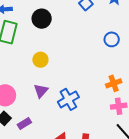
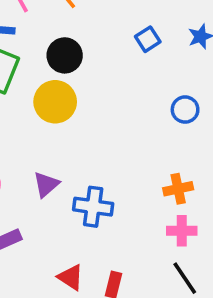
yellow circle: (40, 60) -> (55, 102), moved, size x1.5
blue cross: (68, 99) -> (93, 207), turned 30

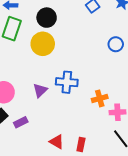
orange cross: (178, 189) -> (100, 98), moved
blue cross: (93, 207) -> (67, 82), moved

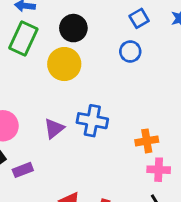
blue circle: (116, 44) -> (130, 51), moved
orange cross: (100, 98) -> (147, 141), moved

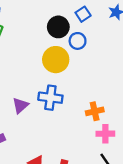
black circle: (73, 28) -> (58, 27), moved
yellow circle: (64, 64) -> (56, 60), moved

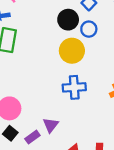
purple triangle: (20, 105) -> (51, 125), moved

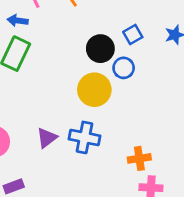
purple triangle: (51, 125) -> (47, 138), moved

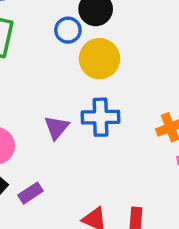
blue circle: (124, 68) -> (68, 30), moved

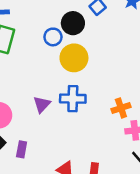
purple rectangle: (31, 193) -> (22, 149), turned -49

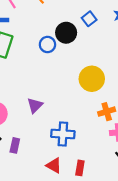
yellow circle: (74, 58) -> (92, 79), moved
blue cross: (73, 99) -> (63, 134), moved

